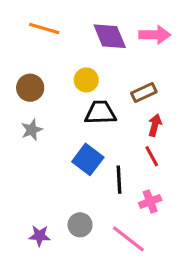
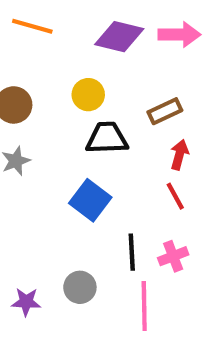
purple diamond: (110, 36) -> (119, 37), turned -54
black line: (119, 180) -> (132, 252), moved
pink line: (128, 239) -> (144, 306), turned 51

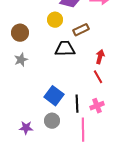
yellow circle: (88, 95) -> (55, 20), moved
brown rectangle: (165, 111) -> (81, 30), moved
blue square: (90, 200) -> (54, 96), moved

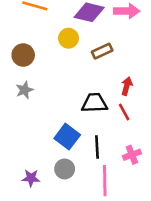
black trapezoid: (65, 49) -> (94, 103), moved
pink cross: (97, 106) -> (132, 155), moved

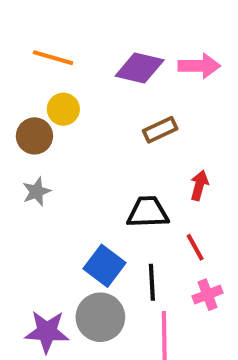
yellow circle: (68, 38) -> (63, 109), moved
red line: (124, 112) -> (195, 247), moved
gray circle: (65, 169) -> (100, 317), size x1.5
purple star: (31, 178) -> (47, 332), size x1.5

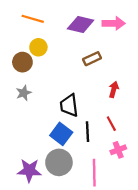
black trapezoid: (148, 212) -> (69, 105), moved, turned -95
black line: (152, 282) -> (87, 132), moved

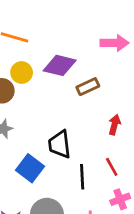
purple diamond: (81, 24) -> (60, 65), moved
blue square: (61, 134) -> (30, 168), moved

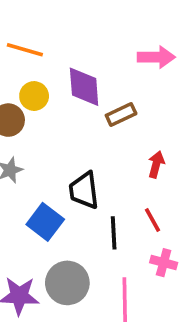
purple diamond: (60, 65) -> (84, 87), turned 72
pink cross: (120, 199) -> (164, 263), turned 36

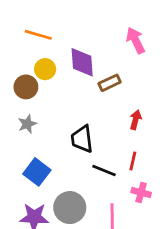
pink arrow: (156, 57) -> (136, 40), turned -116
red line: (153, 220) -> (133, 161), turned 42
blue square: (45, 222) -> (37, 172), moved
black line: (114, 233) -> (104, 171), turned -65

